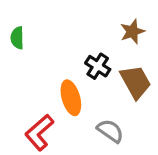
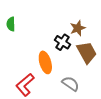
brown star: (132, 32) -> (78, 28), moved

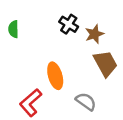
black cross: (62, 42) -> (69, 24), moved

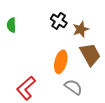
orange ellipse: (55, 76) -> (61, 62), moved, turned 30

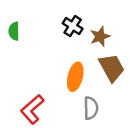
gray semicircle: (73, 87) -> (91, 108), turned 54

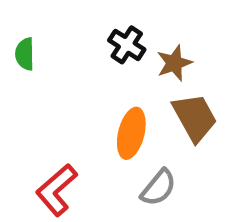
gray semicircle: (91, 108) -> (158, 188), turned 40

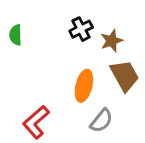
black cross: (127, 45) -> (81, 29), turned 30

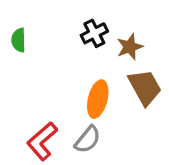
gray semicircle: (101, 121) -> (88, 140), moved

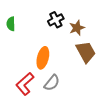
orange ellipse: (98, 99) -> (43, 58), moved

